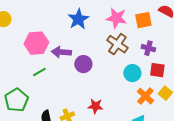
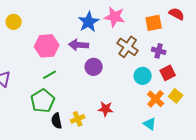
pink star: (116, 18) -> (115, 17), moved
purple arrow: (61, 52) -> (79, 45), moved
red square: (157, 70) -> (168, 73), turned -35
green pentagon: (16, 100) -> (43, 101), moved

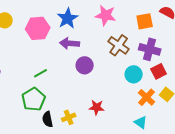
blue star: (89, 22) -> (68, 18), moved
pink hexagon: (47, 46) -> (38, 28), moved
purple cross: (159, 51) -> (150, 49), size x1.5

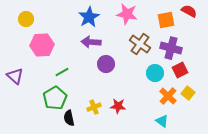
pink hexagon: (38, 28) -> (42, 45), moved
yellow cross: (69, 117) -> (94, 107), moved

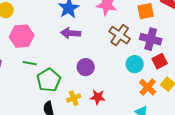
purple circle: (106, 64) -> (86, 67), moved
green line: (62, 72) -> (30, 63), moved, turned 40
green pentagon: (55, 98) -> (49, 80), moved

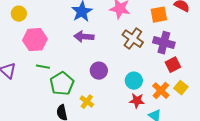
cyan circle: (135, 64) -> (134, 81), moved
red star: (98, 97) -> (137, 101), moved
yellow cross: (74, 98) -> (87, 102), turned -32

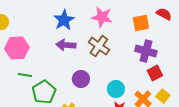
brown cross: (133, 39) -> (99, 46), moved

